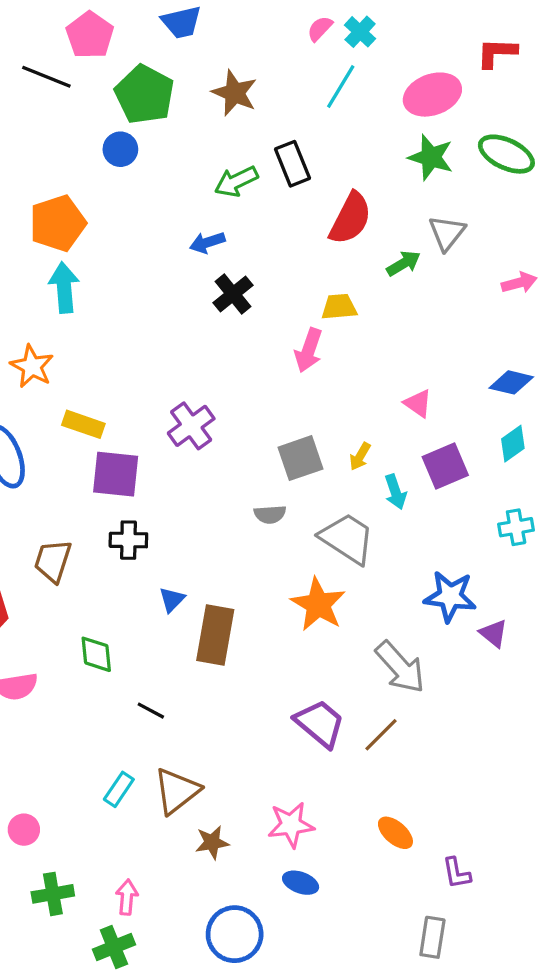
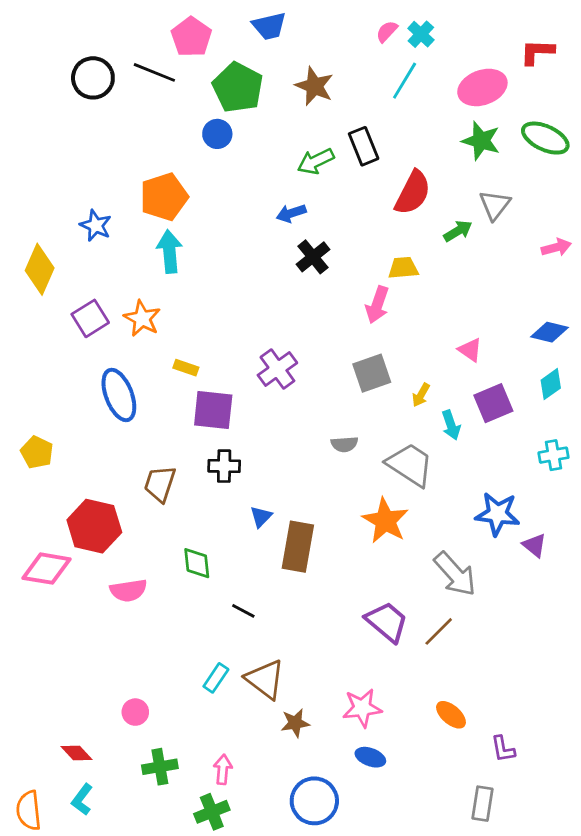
yellow rectangle: (83, 424) -> (186, 368), size x0.7
gray square: (301, 458) -> (372, 373), moved
brown triangle: (177, 791) -> (265, 679), turned -45

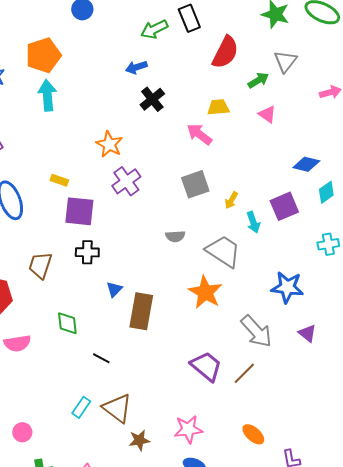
pink arrow: (377, 305) -> (199, 134), turned 108
orange star: (142, 318) -> (109, 144), moved
blue diamond: (549, 332) -> (306, 164), moved
pink triangle: (470, 350) -> (267, 114), moved
purple triangle: (534, 545) -> (307, 333), moved

